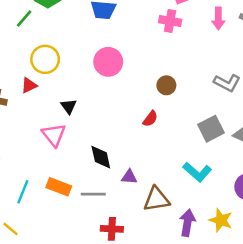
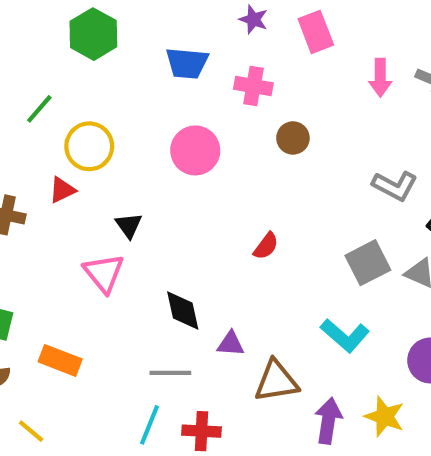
green line: (24, 19) -> (39, 109), moved
pink cross: (170, 21) -> (253, 86), moved
brown circle: (166, 85) -> (293, 138), moved
orange rectangle: (59, 187) -> (60, 360), moved
cyan line: (23, 192) -> (150, 425), moved

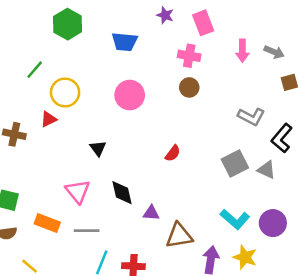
pink cross: (253, 86) -> (189, 56), moved
black triangle: (129, 225) -> (98, 148), moved
pink triangle: (104, 273) -> (78, 191), moved
cyan L-shape: (345, 335) -> (235, 219), moved
gray line: (170, 373) -> (87, 231), moved

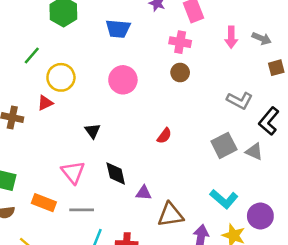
purple circle: (273, 223) -> (260, 216), moved

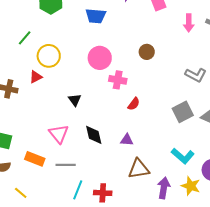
pink cross: (180, 42) -> (118, 80), moved
purple triangle: (144, 193) -> (127, 140), moved

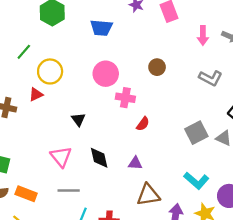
gray L-shape: (196, 75) -> (211, 78), moved
orange rectangle: (35, 159) -> (26, 194), moved

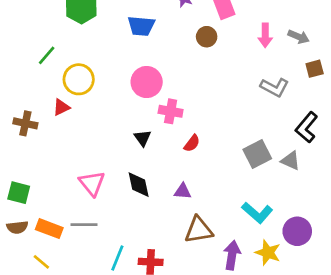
brown circle: (157, 67) -> (207, 37), moved
black triangle: (78, 120) -> (143, 138), moved
gray line: (69, 190) -> (84, 225), moved

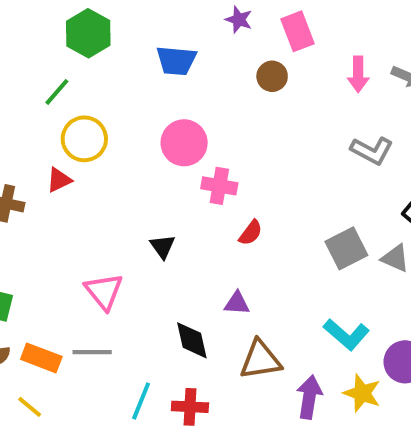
green line: (47, 55) -> (57, 92), moved
black triangle: (143, 138) -> (163, 246), moved
black diamond: (139, 185) -> (192, 340), moved

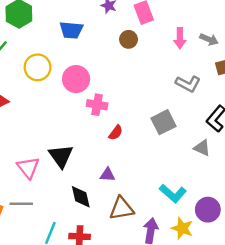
yellow circle: (84, 139) -> (38, 67), moved
black triangle: (163, 246) -> (61, 156), moved, size x1.6
gray square: (346, 248) -> (164, 122), moved

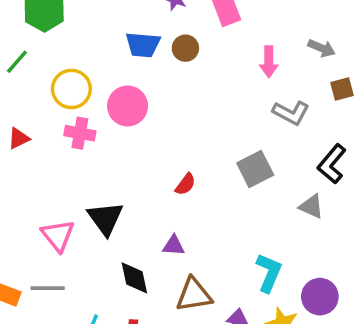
blue trapezoid: (71, 30) -> (143, 45), moved
pink arrow: (180, 38) -> (269, 62), moved
brown circle: (129, 39) -> (185, 48), moved
pink cross: (97, 105) -> (80, 133), moved
cyan L-shape: (173, 193) -> (269, 273), turned -108

